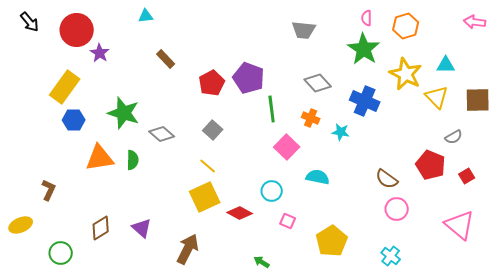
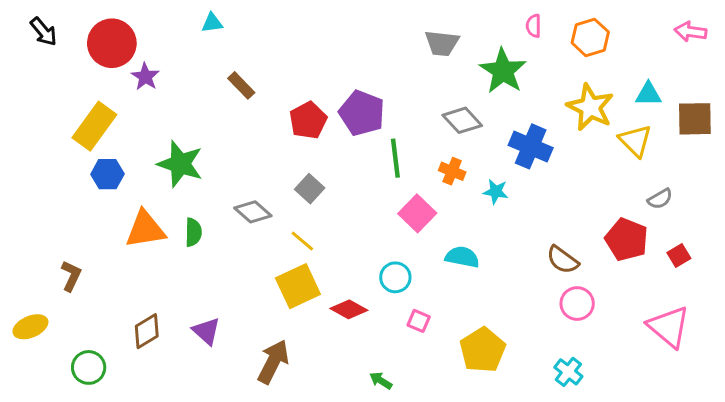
green star: (364, 49) -> (503, 71), moved
brown square: (478, 100) -> (695, 119), moved
gray diamond: (162, 134) -> (253, 212), moved

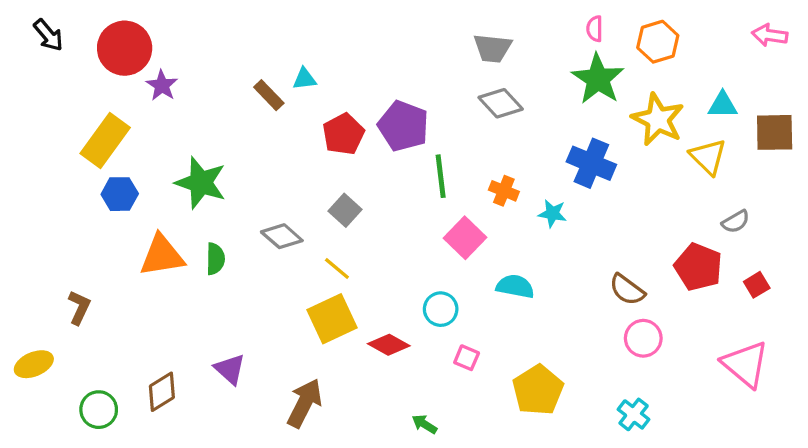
cyan triangle: (212, 23) -> (304, 79), moved
green star: (503, 71) -> (598, 79), moved
gray diamond: (462, 120) -> (501, 103), moved
brown diamond: (147, 331) -> (162, 392), moved

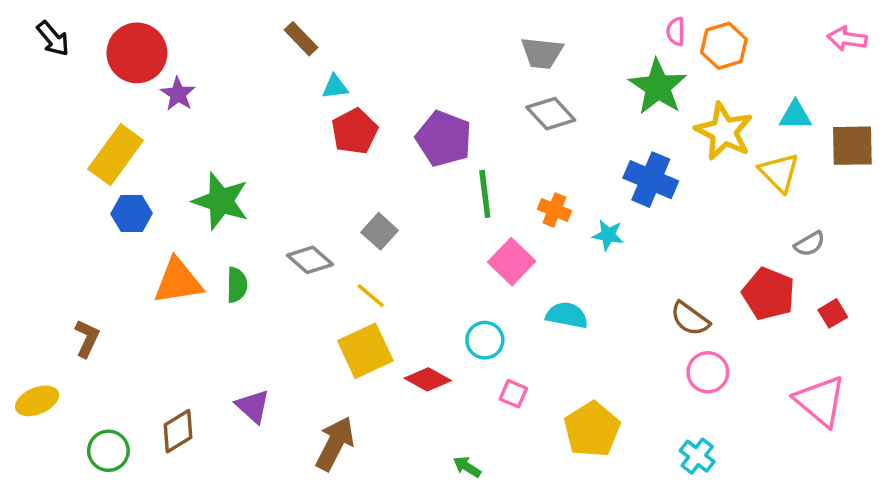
pink semicircle: (595, 29) -> (676, 32), moved
brown rectangle: (269, 95) -> (301, 39), moved
red pentagon: (343, 134) -> (355, 131), moved

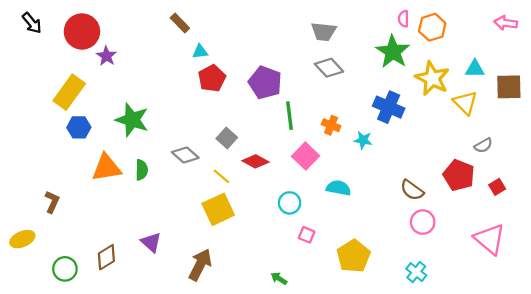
red diamond: (428, 379) -> (256, 161), moved

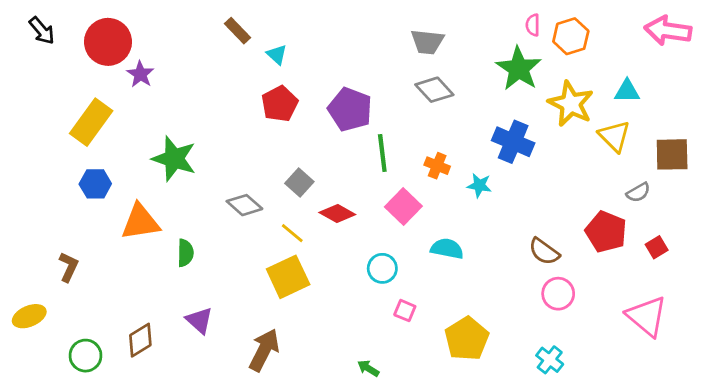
pink arrow: (506, 23) -> (668, 31), size x1.5
cyan triangle: (200, 52) -> (277, 55), moved, turned 49
brown square: (509, 87) -> (672, 154), moved
blue hexagon: (79, 127) -> (95, 184), moved
green semicircle: (142, 170) -> (185, 253), moved

